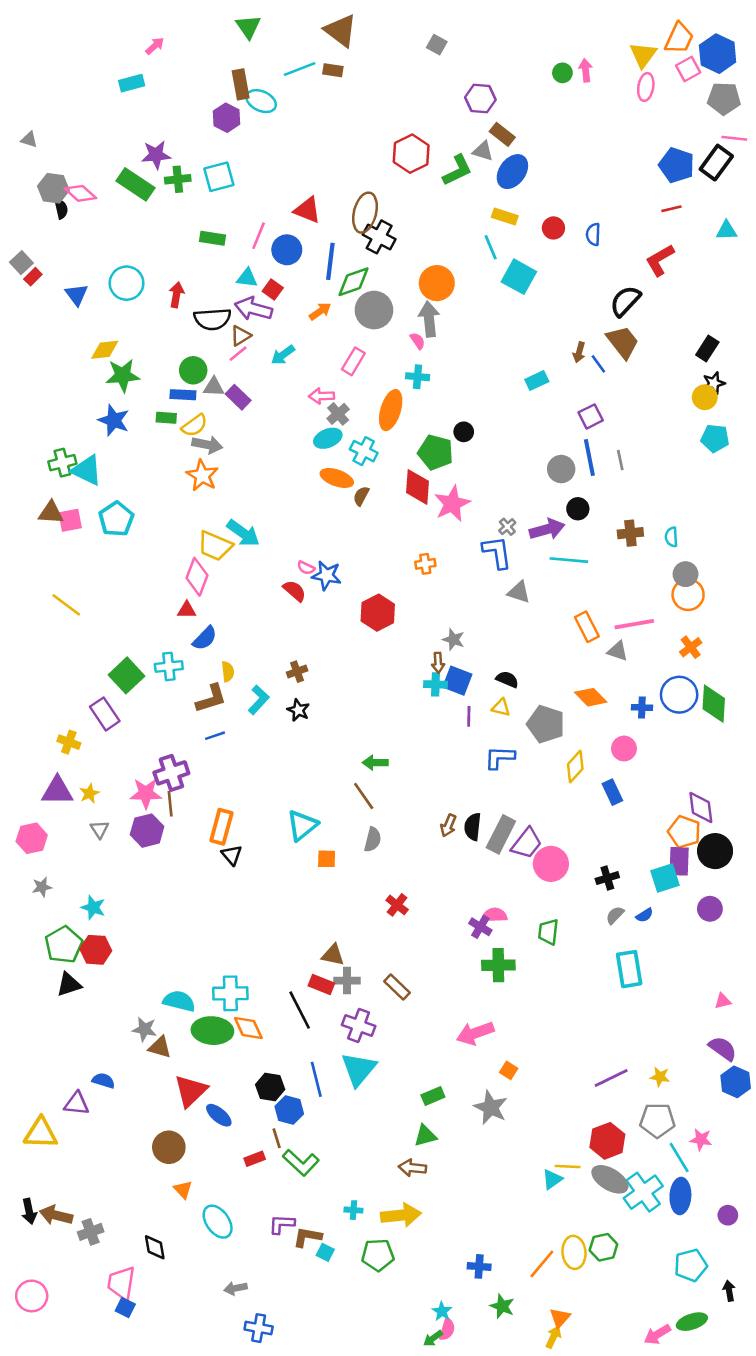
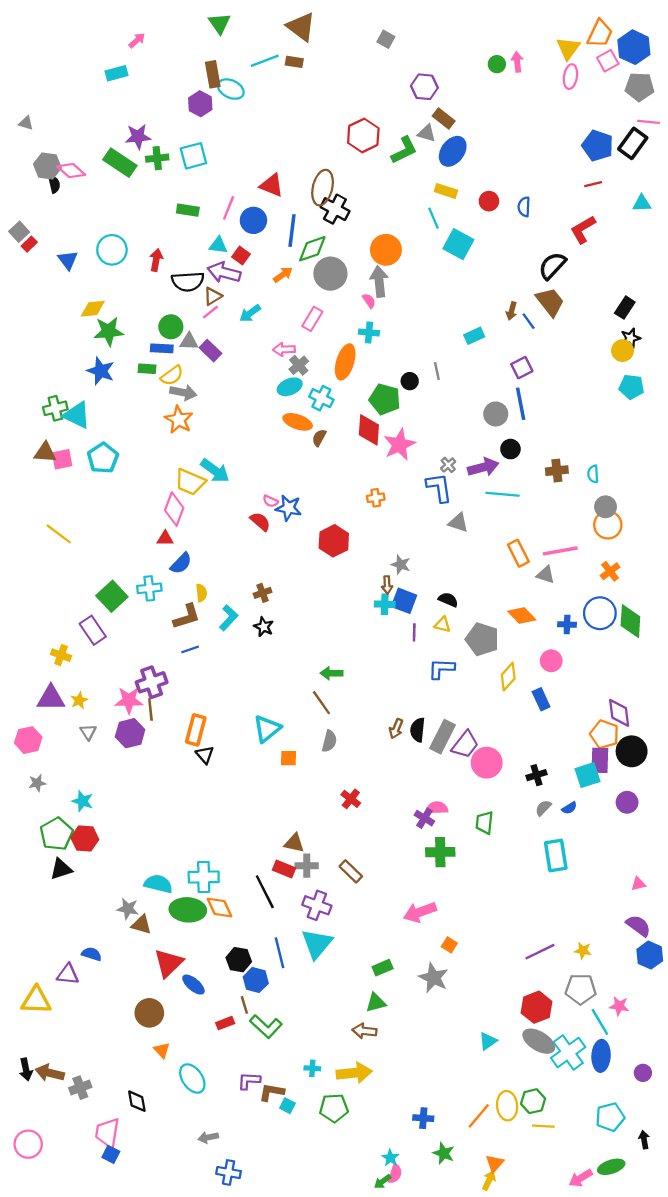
gray line: (620, 460) -> (437, 371), moved
yellow line: (568, 1166) -> (543, 1126), moved

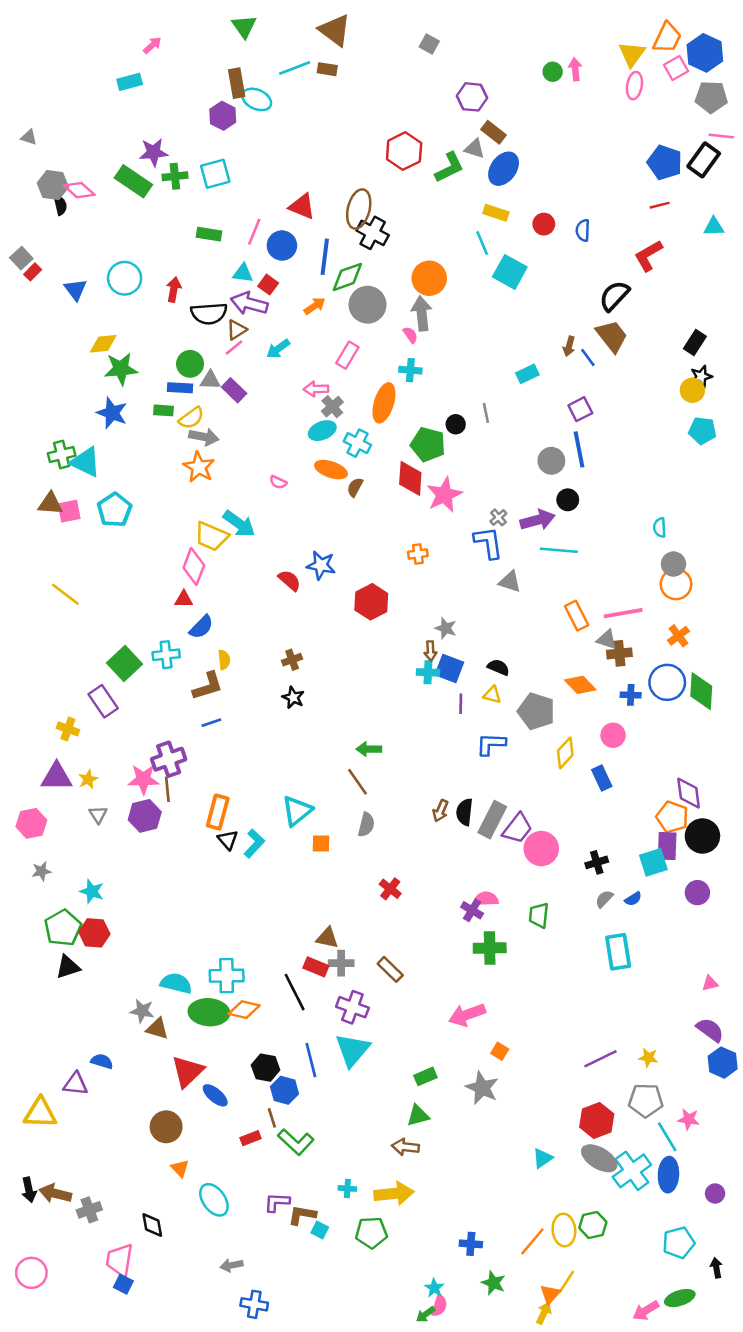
brown cross: (557, 471) -> (619, 653), moved
pink semicircle: (270, 501) -> (278, 482), moved
cyan L-shape: (229, 618) -> (254, 844), moved
orange diamond: (219, 908) -> (244, 1010), turned -52
yellow line: (543, 1126) -> (566, 1282), moved, turned -60

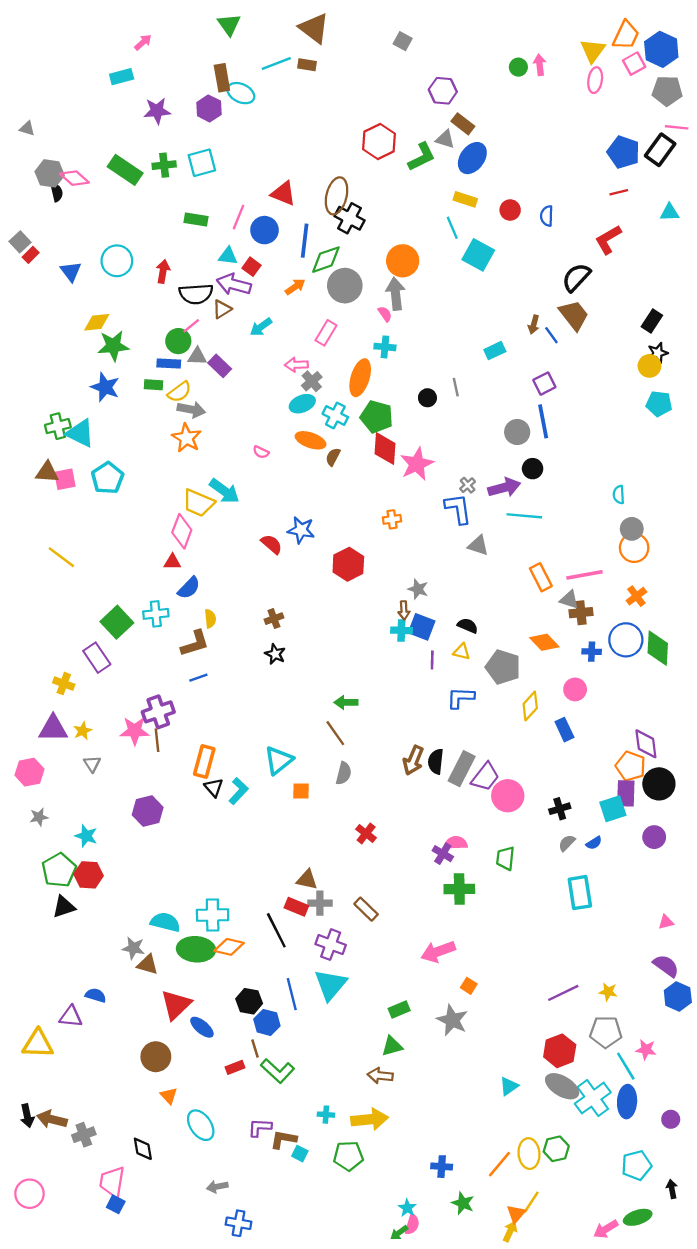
purple star: (154, 152) -> (157, 111), moved
pink line: (234, 347) -> (191, 326), moved
green pentagon: (428, 444) -> (377, 417), moved
brown arrow: (441, 811) -> (413, 760), size x1.4
purple hexagon: (145, 816) -> (148, 811), moved

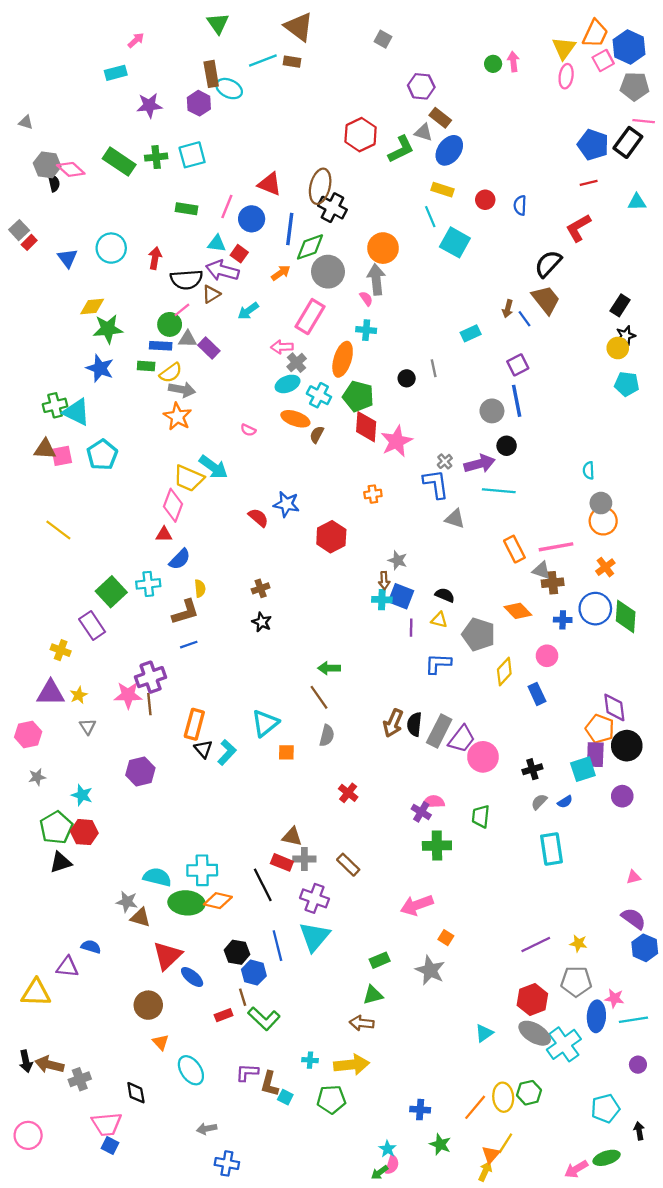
pink rectangle: (326, 333) -> (310, 317), size x1.4
cyan line: (626, 1066) -> (633, 1020), moved, turned -68
blue ellipse: (627, 1102) -> (596, 1016), moved
brown L-shape: (283, 1139) -> (270, 1084), turned -85
pink trapezoid: (112, 1182) -> (107, 1124), turned -104

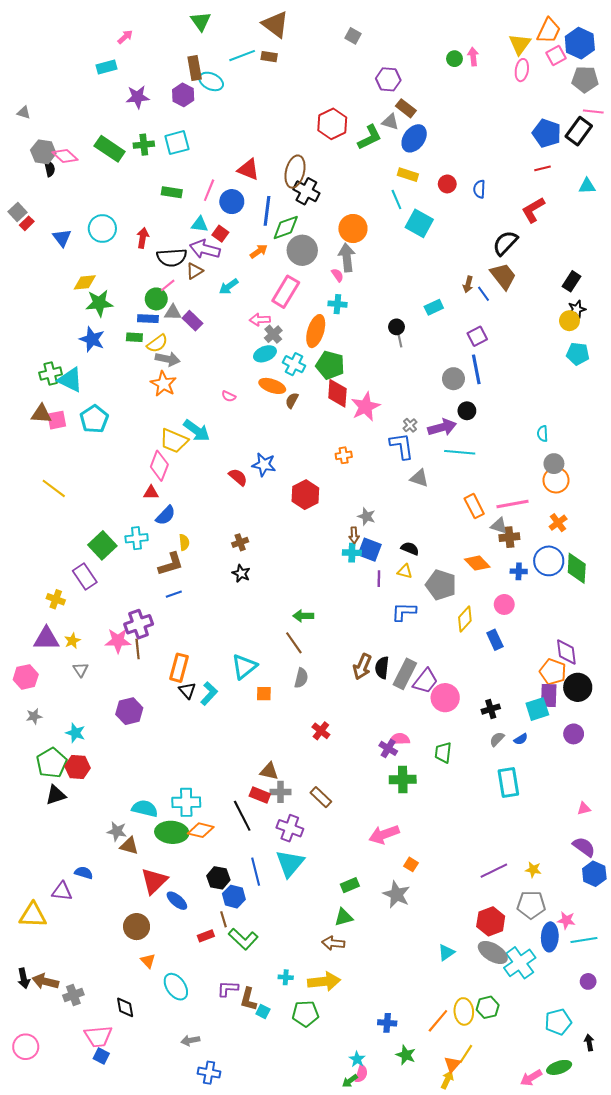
black circle: (407, 378) -> (396, 327), moved

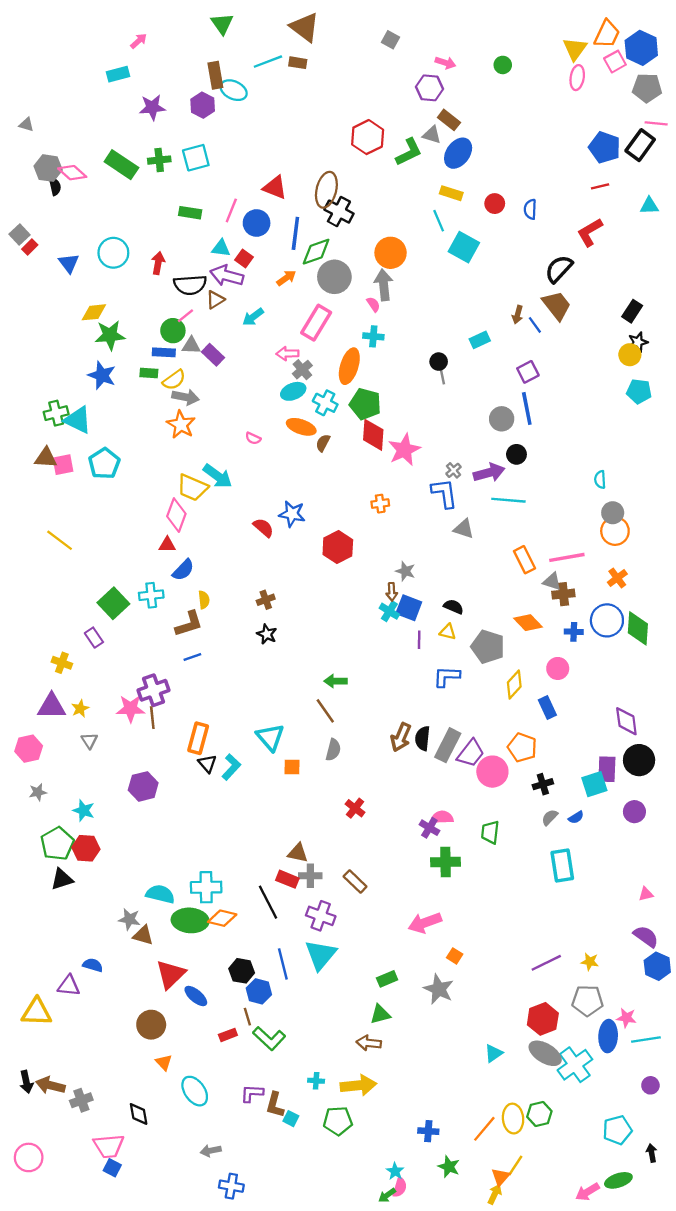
pink arrow: (473, 57) -> (445, 63), moved, turned 114
cyan cross: (352, 553) -> (389, 611), turned 30
purple rectangle: (85, 576) -> (94, 638), size x0.7
cyan triangle: (244, 667) -> (270, 737), turned -32
orange pentagon: (553, 672) -> (522, 748), moved

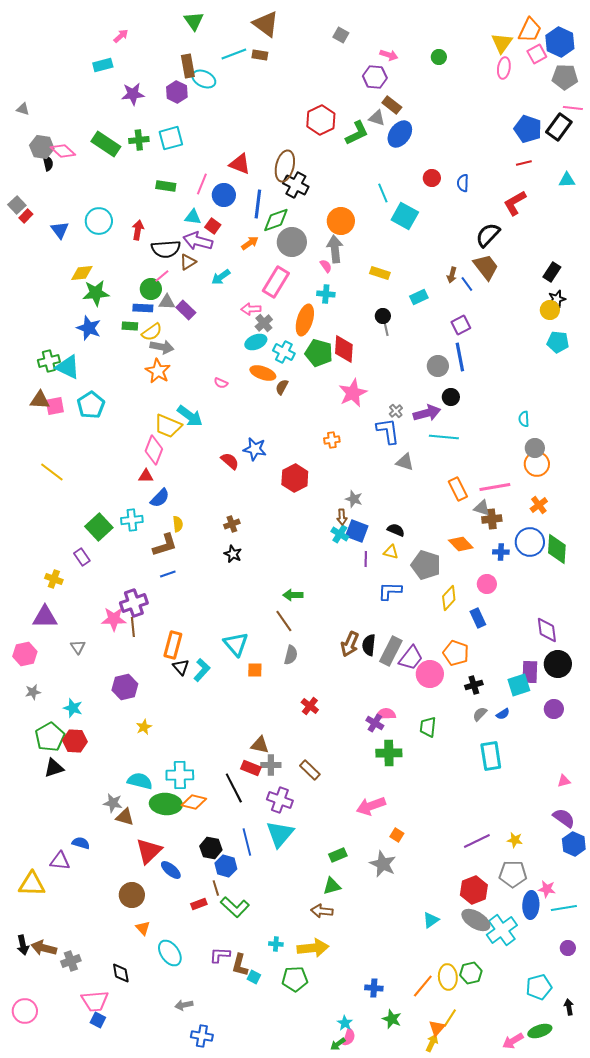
yellow rectangle: (451, 193) -> (380, 273), moved
red diamond: (373, 435) -> (344, 349), moved
yellow star: (80, 709) -> (144, 727), moved

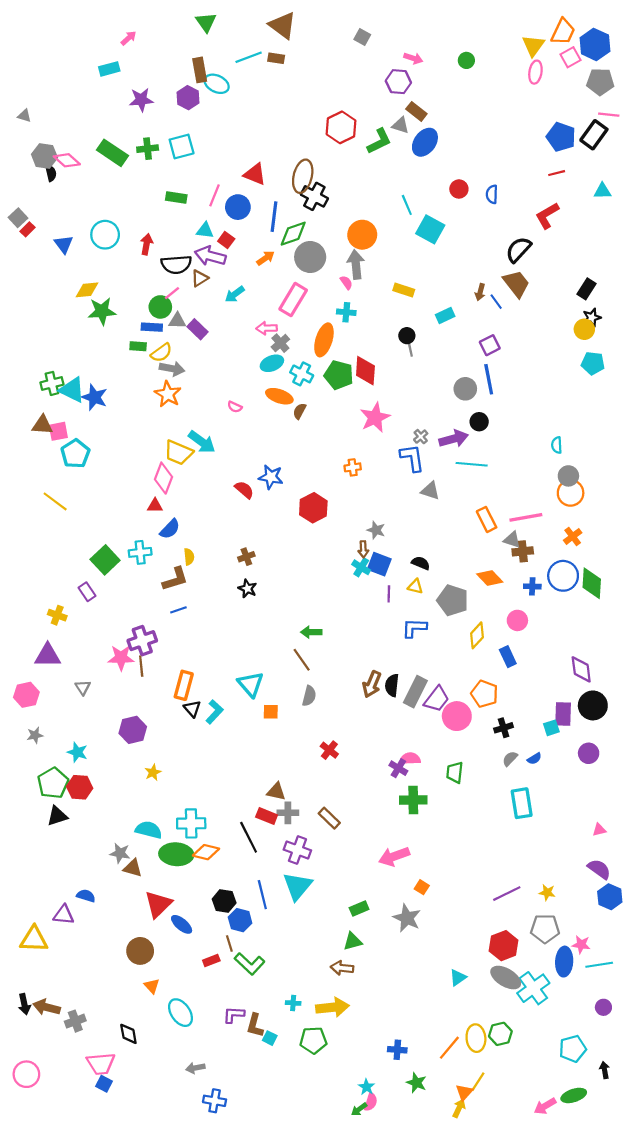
blue star: (89, 328) -> (94, 397), moved
cyan pentagon: (91, 405) -> (75, 454), moved
cyan square: (519, 685) -> (551, 728), size x0.7

